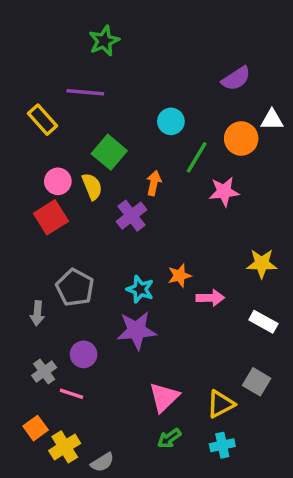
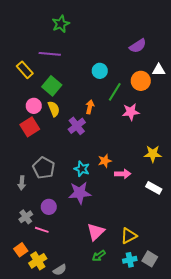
green square: (109, 152) -> (52, 86), moved
gray square: (257, 382) -> (150, 259), moved

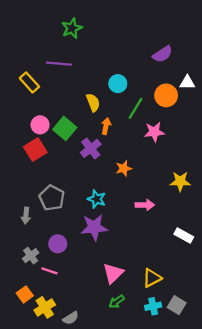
green square: (52, 86) -> (65, 128), moved
yellow semicircle: (54, 109) -> (93, 102), moved
orange star: (105, 161) -> (124, 168), moved
white rectangle: (154, 188) -> (184, 236), moved

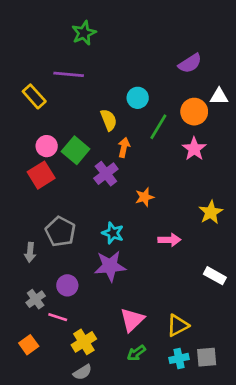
pink star: (154, 132) -> (194, 149), moved, turned -30
yellow star: (180, 181) -> (211, 212), turned -30
gray square: (177, 305) -> (207, 357), turned -36
yellow cross: (45, 307) -> (84, 342), moved

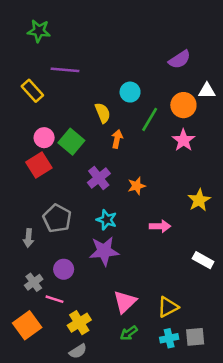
green star: (84, 33) -> (39, 31), moved, turned 30
purple cross: (106, 174) -> (99, 178), moved
orange square: (29, 345) -> (27, 325), size x1.5

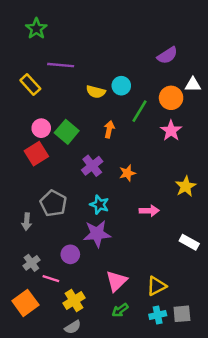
green star: (39, 31) -> (36, 29), turned 30
yellow semicircle: (103, 113) -> (96, 92), moved, turned 126
purple circle: (64, 269) -> (70, 254), moved

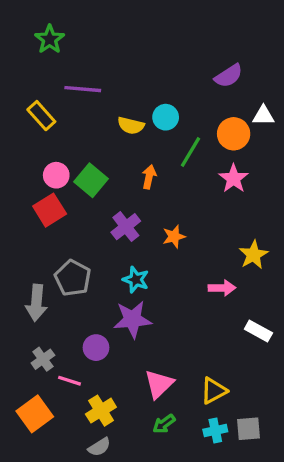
pink arrow: (149, 211) -> (222, 288), moved
gray arrow: (27, 222) -> (36, 303), size x1.5

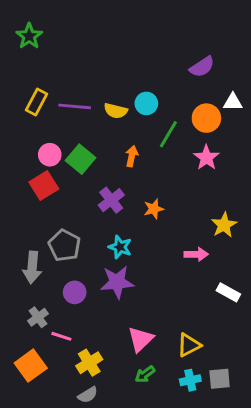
green star: (50, 39) -> (29, 36), moved
purple line: (83, 89) -> (75, 106), moved
yellow rectangle: (41, 116) -> (37, 102), turned 70
purple circle: (96, 348) -> (75, 292), moved

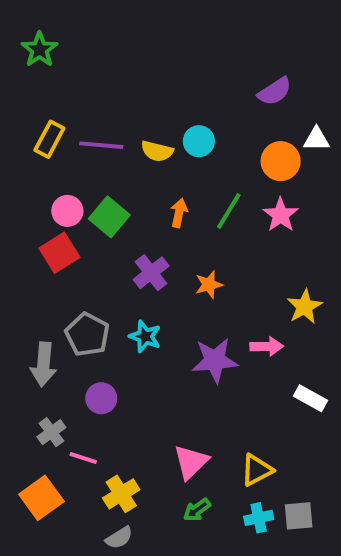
green line: (168, 134) -> (229, 211), moved
cyan star: (120, 247) -> (145, 336), moved
purple star: (117, 282) -> (215, 360), moved

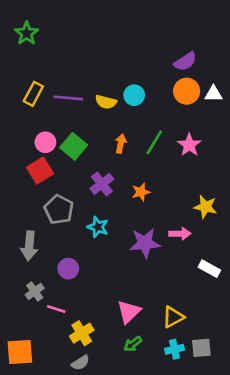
orange circle: (281, 161) -> (187, 91), moved
yellow star: (305, 307) -> (205, 207), turned -30
gray pentagon: (87, 334) -> (59, 209), moved
orange square: (41, 498) -> (20, 352), moved, turned 32

